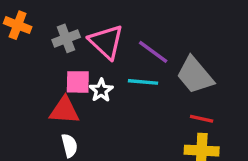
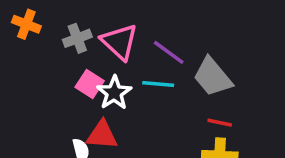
pink square: (78, 82) -> (90, 84), turned 32
white star: (101, 90) -> (114, 93), size x1.4
red triangle: (64, 110) -> (102, 135), moved

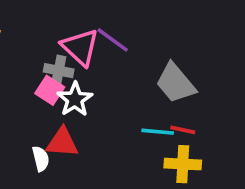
gray cross: (77, 38) -> (59, 71), moved, turned 32
purple line: (169, 52) -> (113, 40), moved
cyan line: (158, 84) -> (158, 132), moved

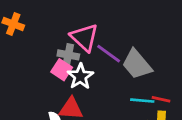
purple line: (113, 40) -> (109, 54), moved
gray trapezoid: (176, 83) -> (137, 64), moved

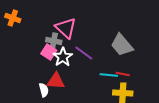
purple line: (109, 54) -> (84, 53), moved
gray trapezoid: (137, 64) -> (122, 45), moved

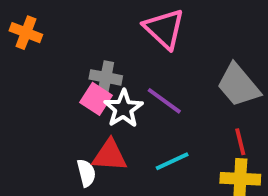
pink triangle: (66, 28) -> (164, 29), moved
red line: (123, 74) -> (240, 142), turned 64
cyan line: (109, 75) -> (172, 161), moved, turned -30

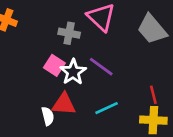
gray cross: (106, 77) -> (69, 33), moved
gray trapezoid: (238, 85) -> (152, 29), moved

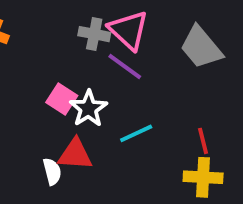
gray cross: (69, 33) -> (94, 34), moved
purple line: (101, 67) -> (125, 66), moved
cyan line: (107, 108) -> (136, 133), moved

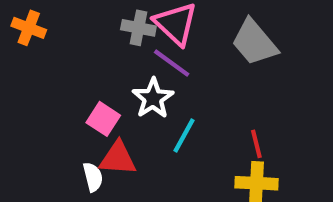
pink square: (62, 99) -> (103, 119), moved
white star: (88, 109) -> (153, 98), moved
cyan line: (136, 133) -> (184, 136), turned -36

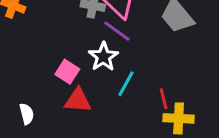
red line: (256, 144) -> (164, 99), moved
white semicircle: (93, 177) -> (27, 114), moved

